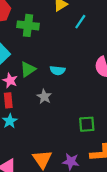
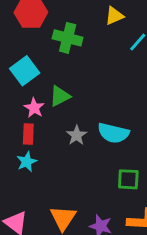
cyan semicircle: (58, 70) -> (113, 133), moved, size x1.5

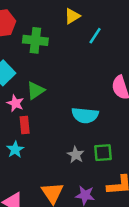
red rectangle: (28, 134) -> (25, 125), moved
gray star: (77, 135) -> (76, 155), moved

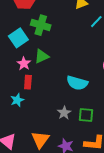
green cross: (35, 40) -> (41, 25), moved

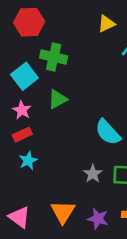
pink star: (24, 64) -> (22, 110), moved
red rectangle: (28, 82) -> (22, 135), moved, turned 64
cyan semicircle: (77, 83) -> (108, 132), turned 35

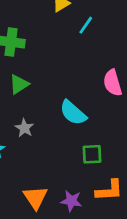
gray star: (93, 174) -> (24, 128), moved

